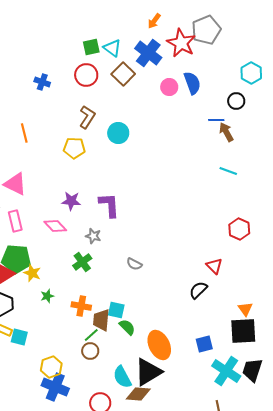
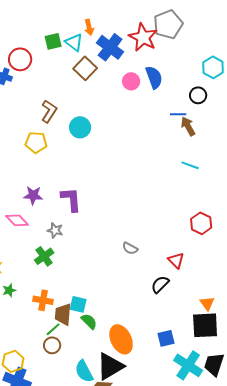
orange arrow: (154, 21) -> (89, 27), moved, turned -49
red circle: (86, 75) -> (20, 59), moved
gray semicircle: (134, 264) -> (130, 248), moved

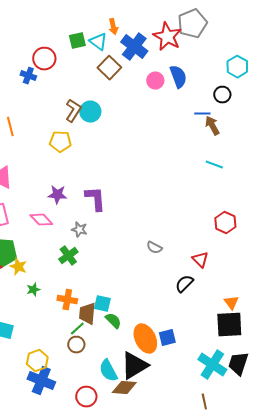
cyan circle: (80, 127) -> (90, 112), moved
blue square: (166, 338) -> (167, 338), moved

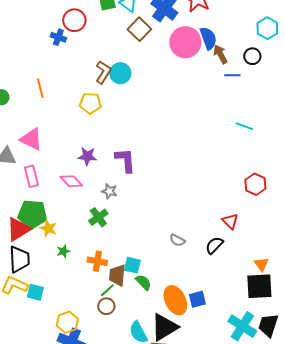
pink circle: (155, 81) -> (185, 42), size x1.8
brown arrow: (212, 126) -> (220, 54), moved
gray semicircle: (154, 248) -> (177, 240), moved

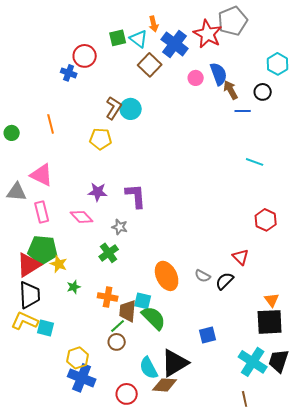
pink circle: (185, 42) -> (196, 78), size x0.5
gray semicircle: (177, 240) -> (203, 276), moved
green semicircle: (143, 282) -> (154, 318), size x1.5
orange ellipse: (175, 300) -> (167, 276), moved

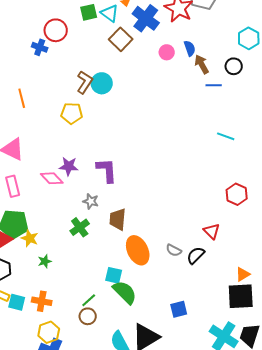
blue semicircle: (219, 74) -> (190, 48), size x0.7
pink diamond: (82, 217) -> (52, 178), moved
orange cross: (108, 297) -> (42, 301), moved
orange triangle: (272, 300) -> (243, 274), turned 35
brown trapezoid: (128, 311) -> (118, 219), moved

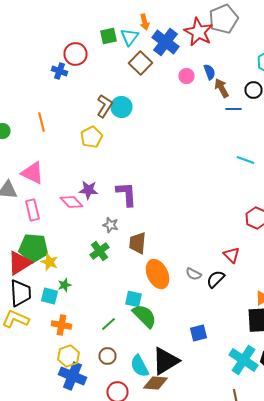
cyan triangle: (110, 13) -> (130, 37), turned 30
yellow pentagon: (72, 113) -> (92, 137), turned -30
cyan square: (17, 302) -> (50, 296), moved
brown circle: (88, 316) -> (108, 356), moved

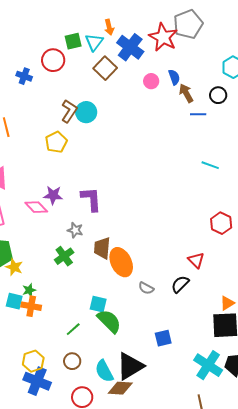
red circle: (76, 54) -> (53, 60), moved
orange ellipse: (158, 274) -> (121, 262), moved
gray semicircle: (194, 274) -> (146, 288), moved
orange cross: (62, 325) -> (31, 306), moved

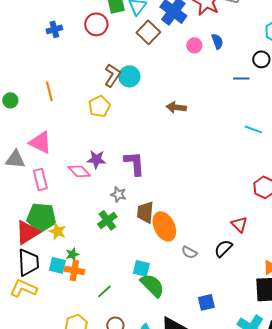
blue cross: (24, 76) -> (54, 29), moved, turned -35
brown arrow: (186, 93) -> (176, 107), moved, turned -54
green line: (73, 329) -> (104, 291), moved

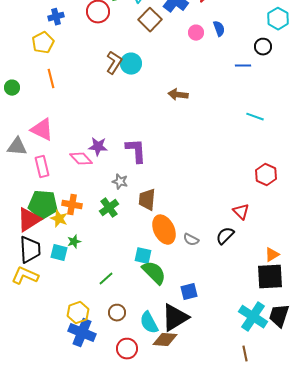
yellow pentagon: (99, 106) -> (43, 43), moved
orange ellipse: (164, 226) -> (164, 230), moved
orange cross: (74, 270) -> (72, 205), moved
blue square: (206, 302) -> (189, 292), moved

